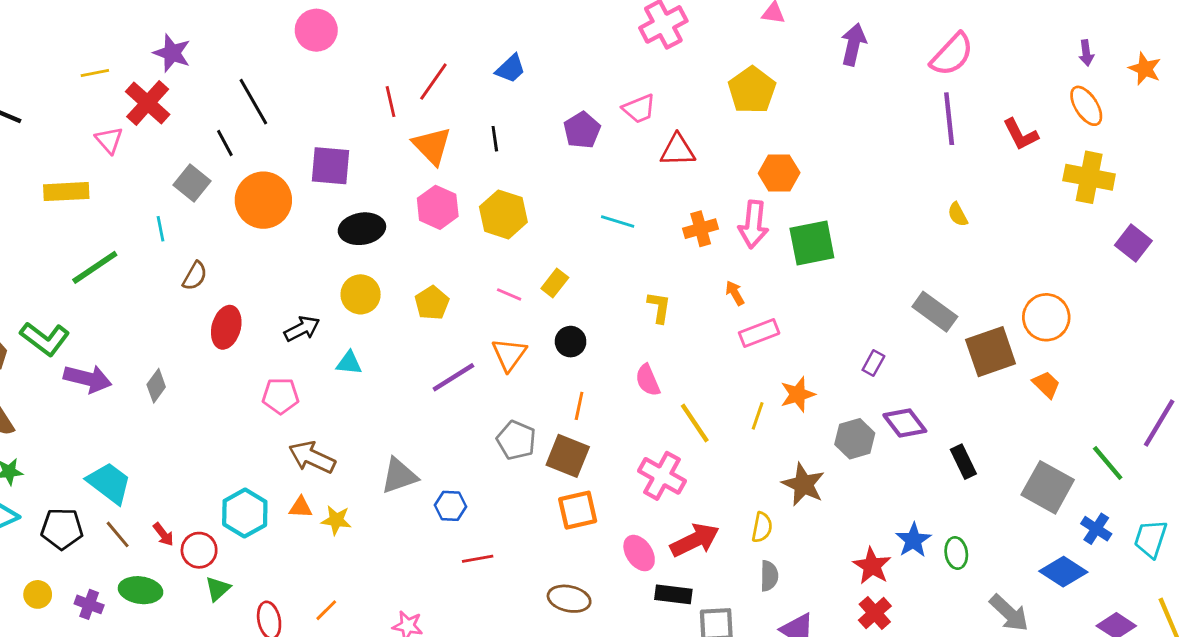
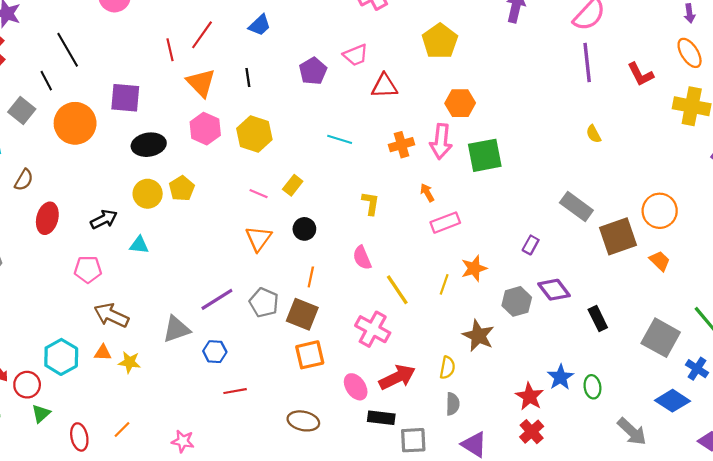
yellow pentagon: (432, 303) -> (182, 188), moved
purple line: (453, 377) -> (217, 299), moved

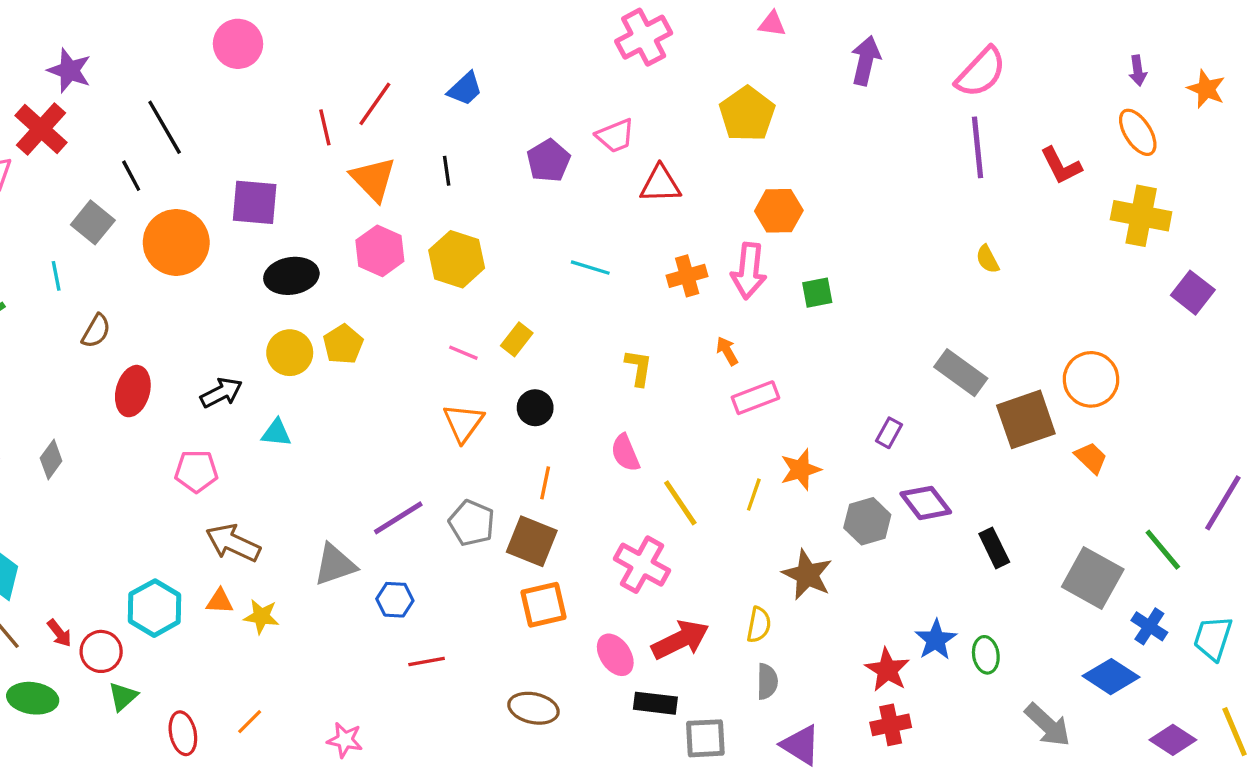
green square: (485, 155) -> (817, 293), size x0.6
red cross: (532, 432) -> (891, 725), turned 30

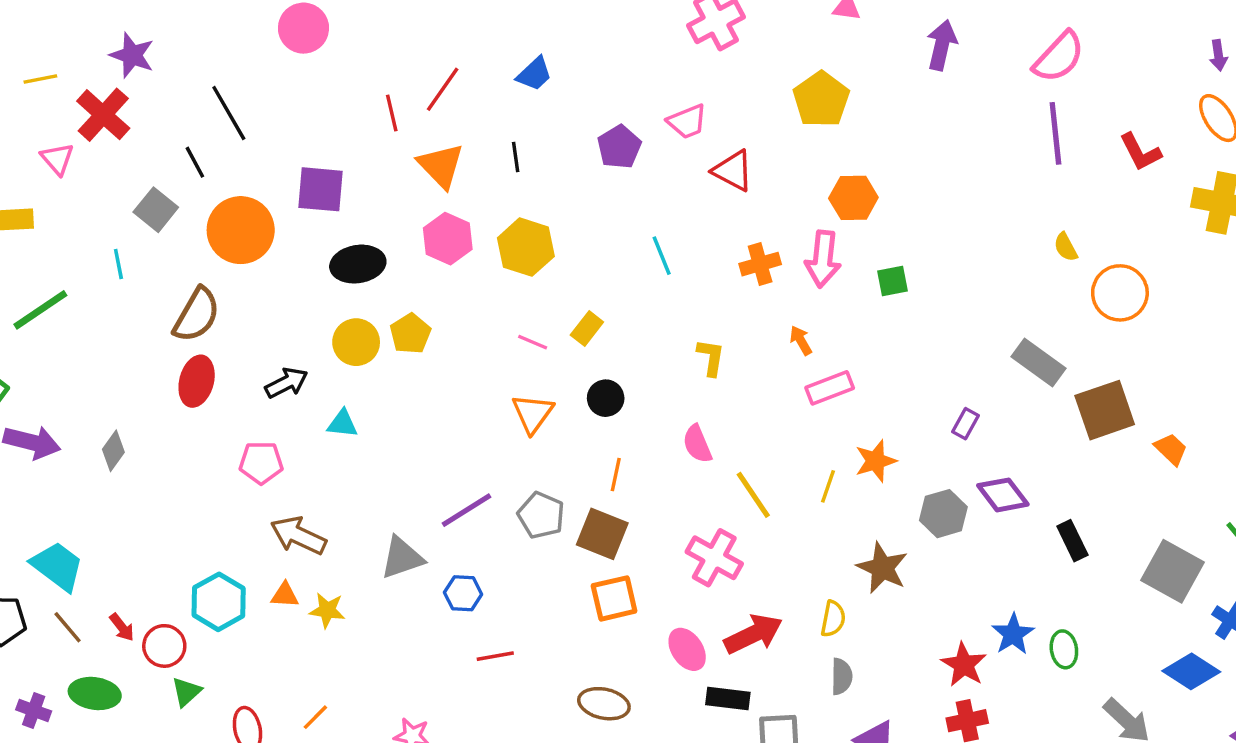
red triangle: (660, 184) -> (733, 171), turned 30
cyan line: (590, 268) -> (662, 256), turned 51
brown semicircle: (96, 331) -> (197, 315), moved, size x1.6
orange circle: (1091, 379) -> (1120, 293), moved

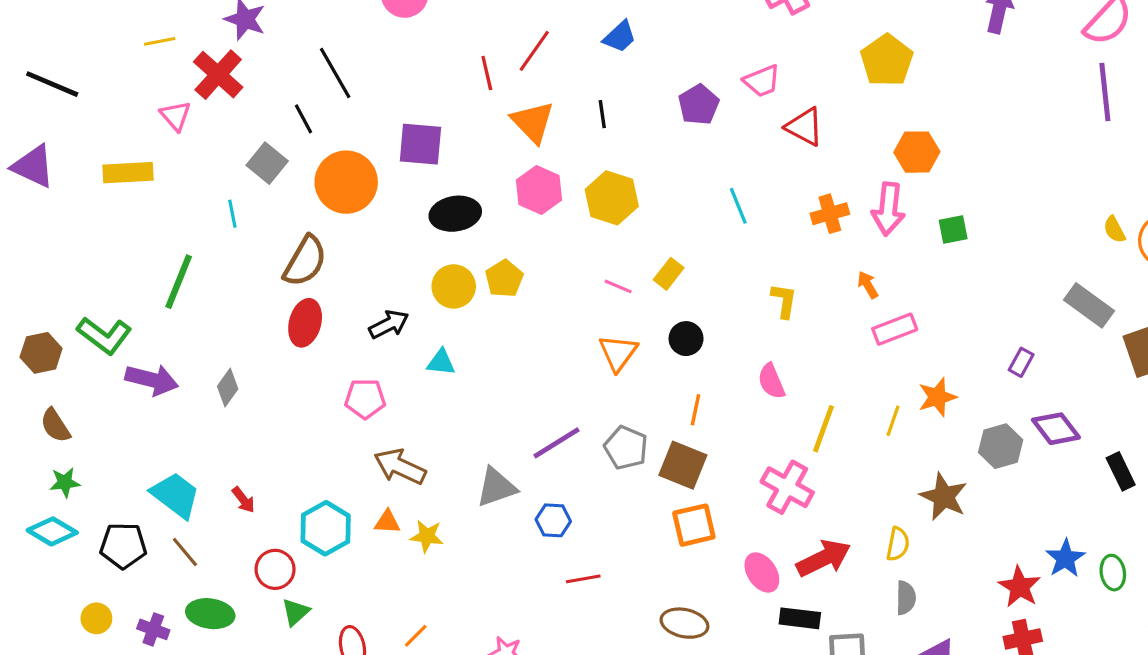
yellow semicircle: (1066, 247) -> (1114, 230), moved
green line: (40, 310) -> (179, 282), moved, turned -34
yellow line: (753, 495) -> (824, 429), turned 54
red arrow: (122, 627) -> (243, 500), moved

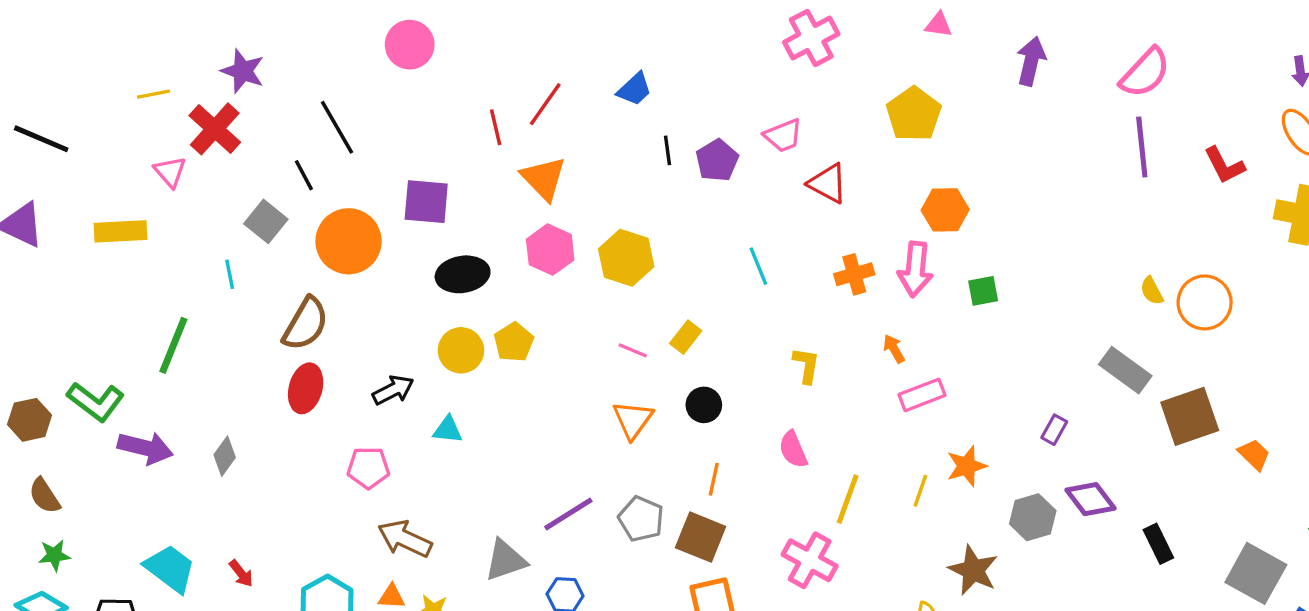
black line: (602, 114) -> (667, 150), moved

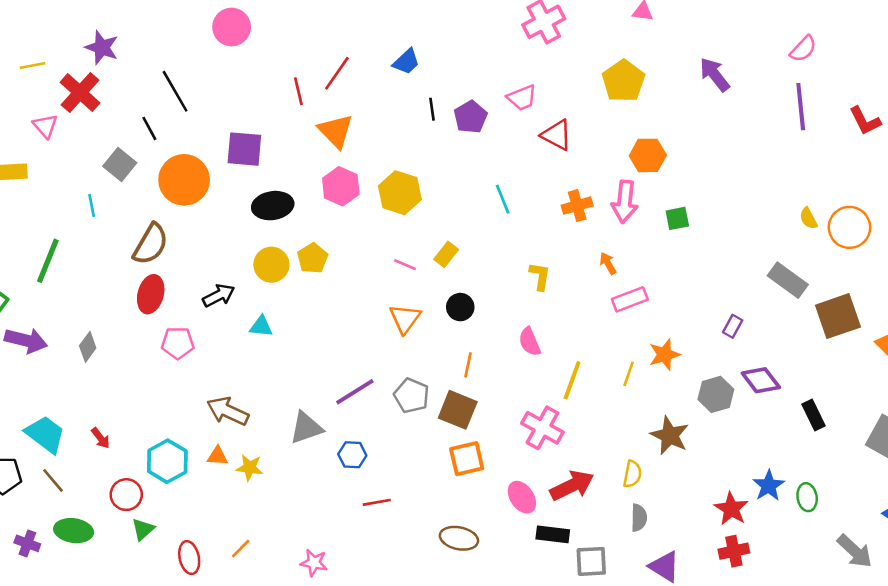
purple arrow: (1031, 61) -> (715, 75), moved, turned -51
pink semicircle: (1145, 73) -> (803, 49), size x0.7
pink pentagon: (368, 468) -> (178, 343), moved

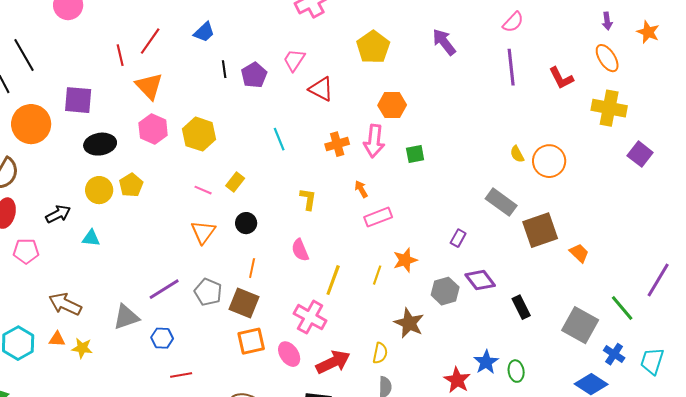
pink trapezoid: (522, 98) -> (294, 60), turned 145
pink ellipse: (522, 497) -> (289, 354), moved

